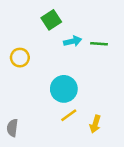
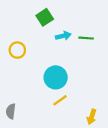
yellow arrow: (95, 124) -> (92, 117), moved

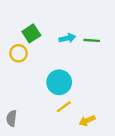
green square: (45, 17) -> (31, 33), moved
yellow arrow: (92, 117) -> (87, 121), moved, turned 48

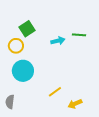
cyan arrow: (67, 38) -> (58, 41), moved
cyan circle: (59, 82) -> (23, 71), moved

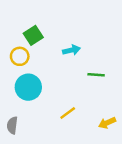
green line: (79, 35) -> (96, 75), moved
yellow arrow: (75, 104) -> (107, 123), moved

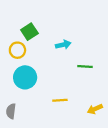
yellow line: (68, 113) -> (60, 100), turned 32

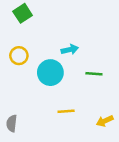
green square: (29, 32) -> (23, 13), moved
cyan circle: (25, 77) -> (50, 73), moved

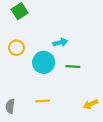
green line: (94, 74) -> (73, 67), moved
yellow line: (66, 111) -> (43, 101), moved

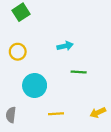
cyan circle: (44, 62) -> (35, 85), moved
yellow line: (43, 101) -> (56, 114), moved

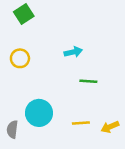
cyan circle: (35, 85) -> (39, 113), moved
yellow line: (56, 114) -> (81, 123), moved

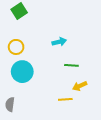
cyan circle: (39, 113) -> (22, 72), moved
yellow arrow: (110, 127) -> (80, 86), moved

